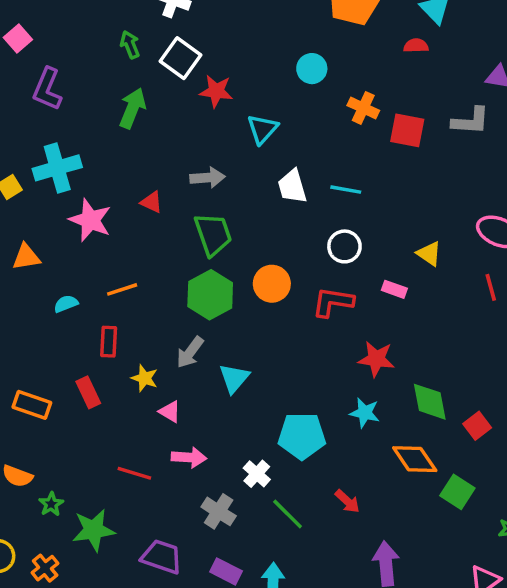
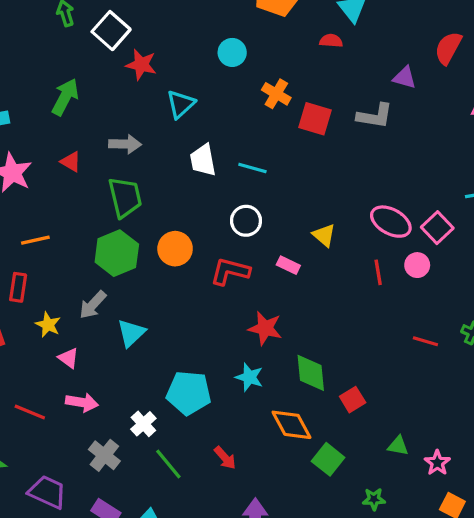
green arrow: (132, 108) -> (65, 97), moved

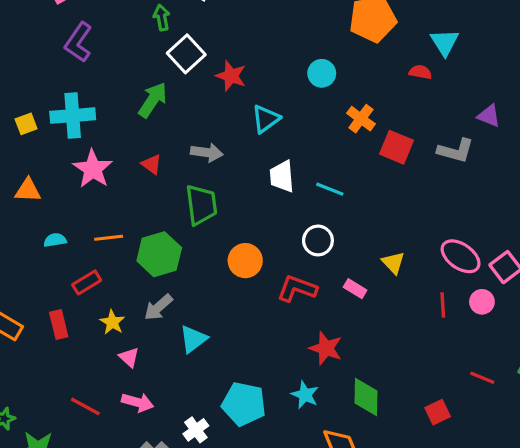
white square: (111, 31) -> (186, 54), moved
green hexagon: (117, 253) -> (159, 254), moved
red rectangle: (18, 287) -> (87, 282), turned 44
red square: (353, 400) -> (438, 412), moved

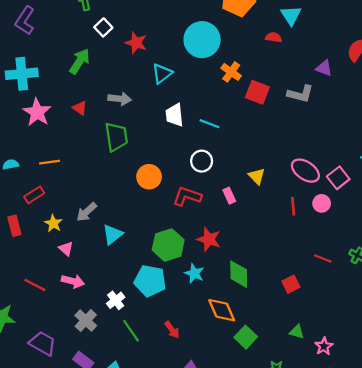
white square: (186, 54) -> (103, 27), size x0.7
cyan circle: (322, 73) -> (202, 40), size x1.8
green hexagon: (159, 254) -> (168, 245), moved
pink rectangle: (355, 289) -> (229, 196), turned 35

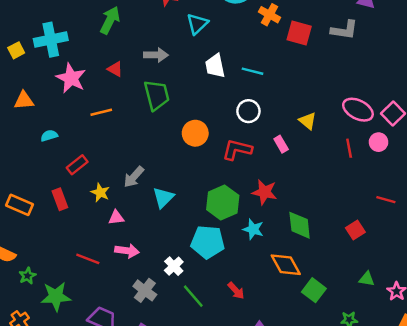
orange line: (50, 162) -> (101, 112), moved
pink triangle: (66, 249) -> (116, 217), turned -42

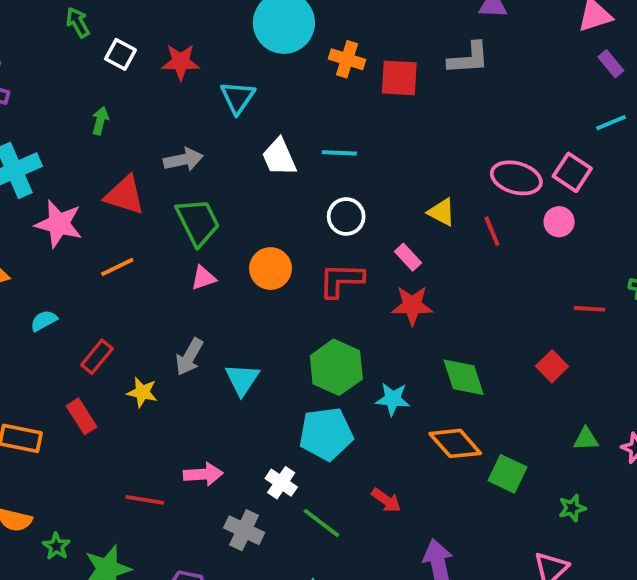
green arrow: (110, 20) -> (100, 121), size x0.6
red triangle: (115, 69) -> (125, 195), size x1.6
red line: (349, 148) -> (492, 231), moved
red star: (264, 192) -> (412, 305), moved
pink triangle: (116, 217) -> (203, 278), moved

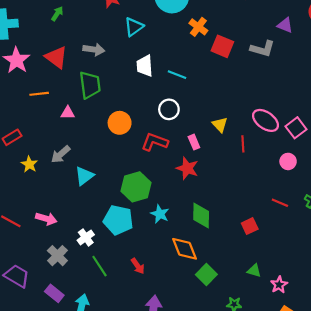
pink circle: (559, 222) -> (288, 161), moved
pink triangle: (203, 278) -> (68, 113), moved

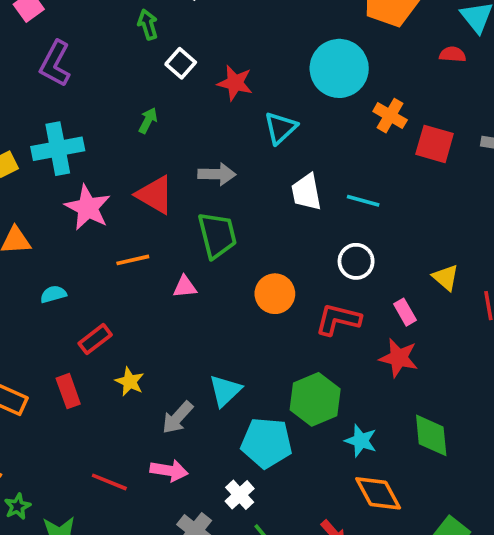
gray arrow: (61, 154) -> (177, 417), moved
cyan pentagon: (118, 220) -> (267, 443), moved
orange diamond: (184, 249) -> (378, 493), moved

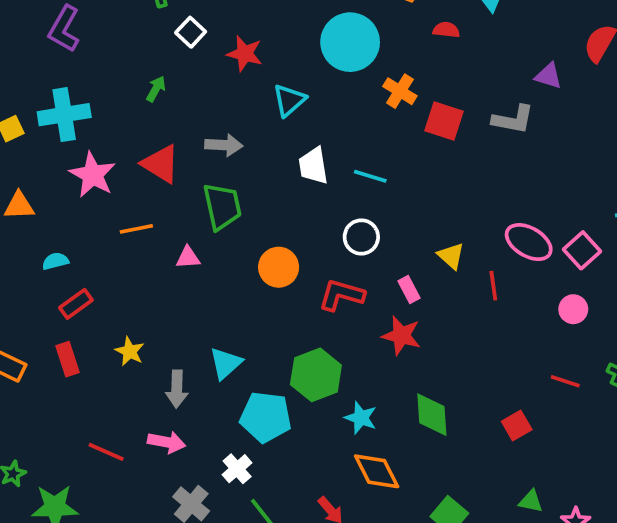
red semicircle: (453, 54) -> (446, 30), moved
red rectangle: (95, 339) -> (76, 304), moved
gray arrow: (177, 417) -> (177, 389), turned -42

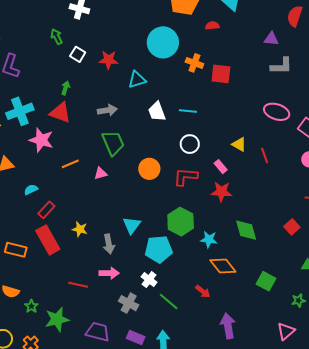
cyan triangle: (289, 100) -> (137, 80), turned 36
gray L-shape: (513, 119) -> (281, 66), moved
red triangle: (161, 164) -> (60, 113), moved
pink ellipse: (529, 242) -> (277, 112), moved
red rectangle: (67, 359) -> (48, 240), size x1.6

